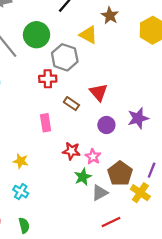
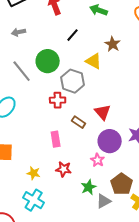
purple circle: (106, 125) -> (110, 141), size x1.5
red star: (71, 151) -> (64, 169), moved
pink star: (93, 157) -> (98, 160), moved
cyan cross: (21, 192) -> (34, 200), size x1.5

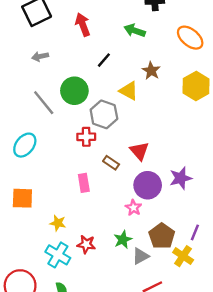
red star: (64, 169) -> (86, 244), moved

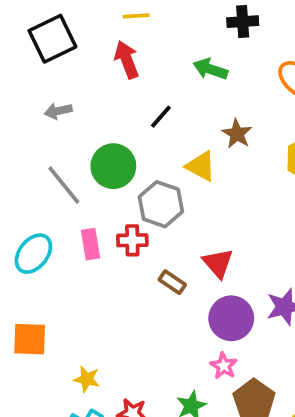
pink rectangle: (84, 183) -> (91, 244), moved
pink star: (133, 208) -> (224, 366), moved

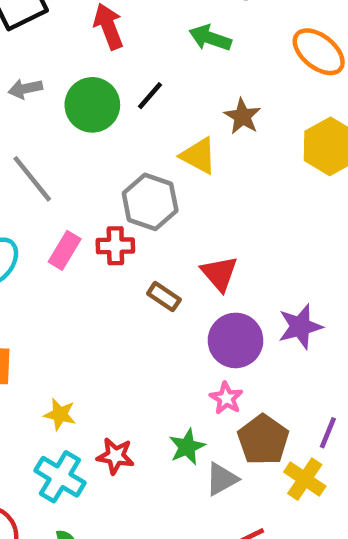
green circle: (113, 166) -> (92, 105), moved
pink rectangle: (91, 244) -> (65, 250), turned 40

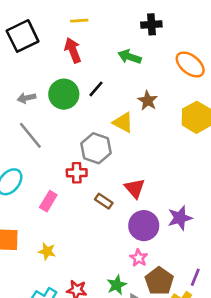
gray arrow: (25, 89) -> (26, 98), moved
pink rectangle: (65, 250) -> (48, 201), moved
yellow star: (60, 414) -> (47, 251), moved

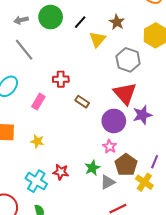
black line: (96, 89) -> (80, 22), moved
yellow triangle: (123, 122) -> (97, 39), turned 42
gray hexagon: (96, 148) -> (128, 60), moved
red triangle: (135, 188) -> (125, 93), moved, size x1.4

